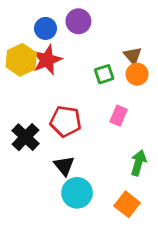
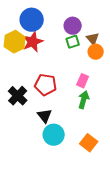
purple circle: (78, 21) -> (73, 26), moved
blue circle: (46, 28) -> (32, 20), size x1.5
green square: (104, 74) -> (73, 42), moved
green arrow: (138, 163) -> (84, 100), moved

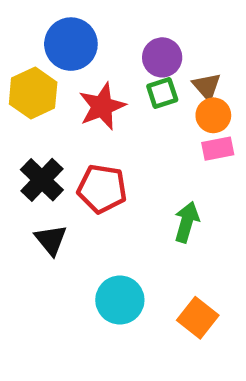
red star: (33, 42) -> (102, 106), moved
pink rectangle: (83, 81) -> (218, 149), moved, turned 56
black cross: (18, 96) -> (42, 180), moved
black triangle: (45, 116) -> (51, 240), moved

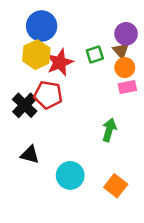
purple circle: (162, 57) -> (126, 34), moved
yellow hexagon: (33, 93) -> (36, 55), moved
red pentagon: (102, 189) -> (48, 95), moved
black triangle: (51, 240) -> (30, 155), moved, turned -36

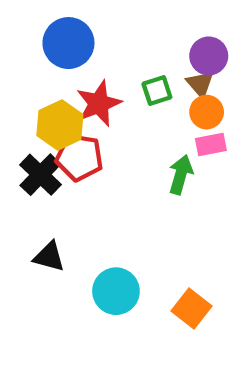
yellow hexagon: (36, 55) -> (60, 125), moved
green arrow: (109, 130) -> (181, 175), moved

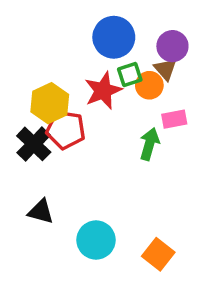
blue circle: (68, 43) -> (114, 37), moved
red star: (99, 103) -> (103, 91), moved
orange circle: (207, 112) -> (149, 85), moved

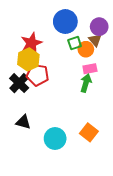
red star: (103, 91) -> (31, 43), moved
pink rectangle: (174, 119) -> (90, 69), moved
orange square: (158, 254) -> (89, 132), moved

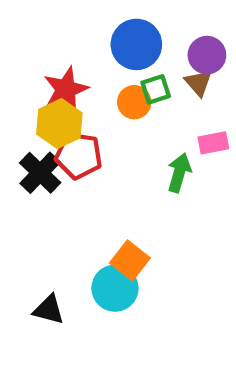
orange circle: (86, 49) -> (134, 102), moved
pink rectangle: (90, 69) -> (213, 143), moved
black triangle: (23, 122) -> (49, 310), moved
orange square: (89, 132) -> (130, 260), moved

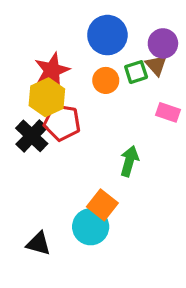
green square: (156, 89) -> (136, 72), moved
pink rectangle: (213, 143) -> (168, 112), turned 30
green arrow: (179, 173) -> (129, 161), moved

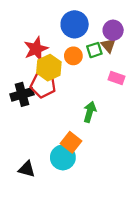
yellow hexagon: (47, 97) -> (49, 68), moved
black cross: (32, 136) -> (22, 94), turned 30

